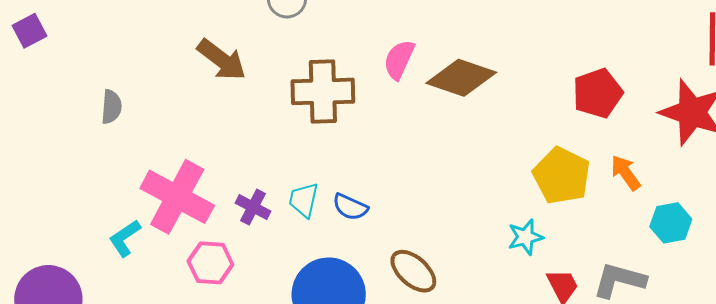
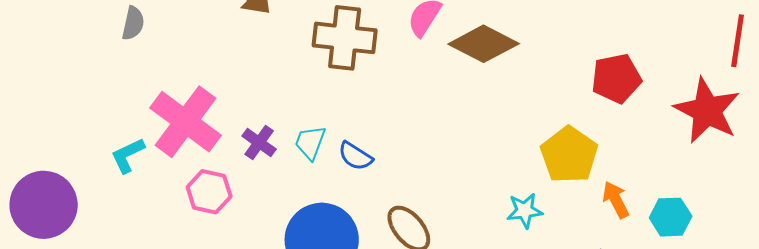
orange arrow: (626, 173) -> (616, 200), moved

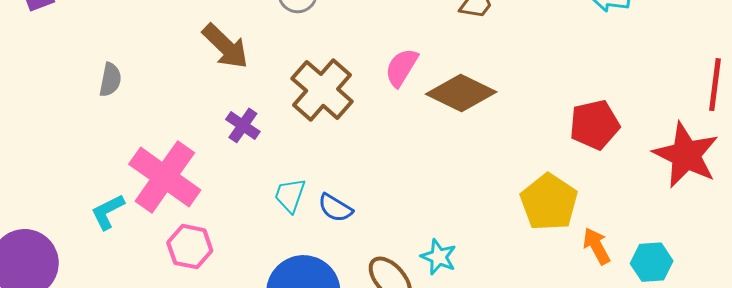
brown cross: (345, 38) -> (322, 90), turned 36
purple cross: (259, 143) -> (243, 125), moved
cyan star: (525, 211) -> (439, 257), moved, turned 30

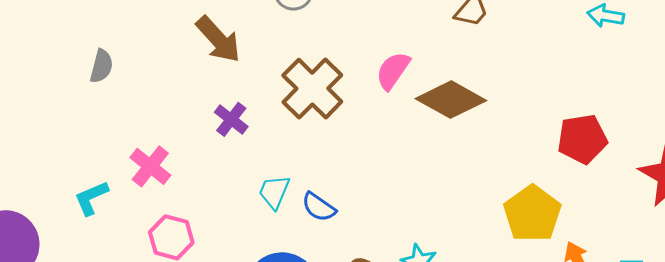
pink cross: (165, 177) -> (150, 166), size x0.6

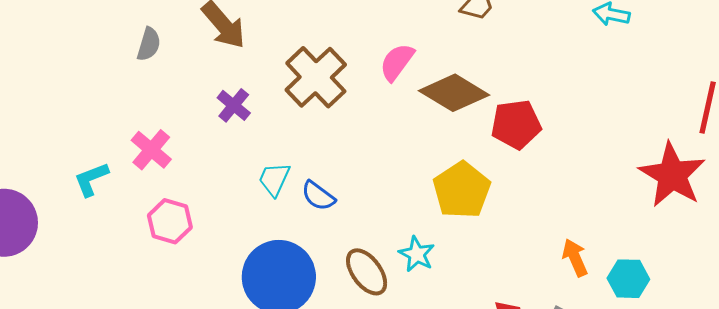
gray semicircle: (101, 66) -> (149, 44), moved
red pentagon: (582, 139) -> (516, 124), moved
yellow pentagon: (532, 214) -> (462, 190), moved

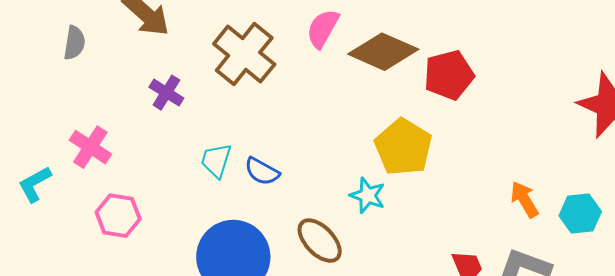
cyan star: (417, 254) -> (367, 195), moved

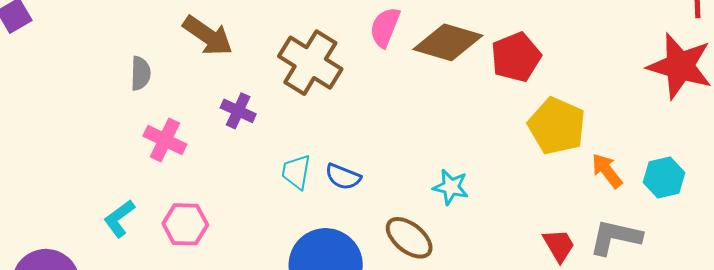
pink cross: (90, 147) -> (165, 140), moved
yellow pentagon: (403, 147) -> (557, 126), moved
pink hexagon: (118, 216) -> (185, 224), moved

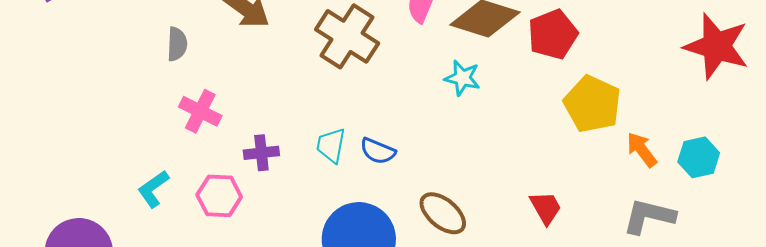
purple cross: (238, 111) -> (261, 153), moved, turned -32
cyan star: (451, 187) -> (462, 78), moved
red trapezoid: (559, 245) -> (546, 208), moved

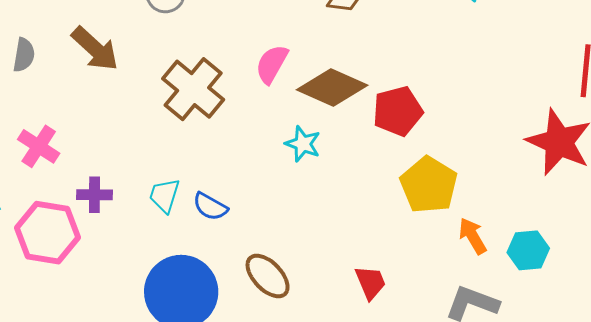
gray semicircle: (177, 44) -> (24, 55), moved
pink hexagon: (219, 196) -> (48, 233), size x1.4

